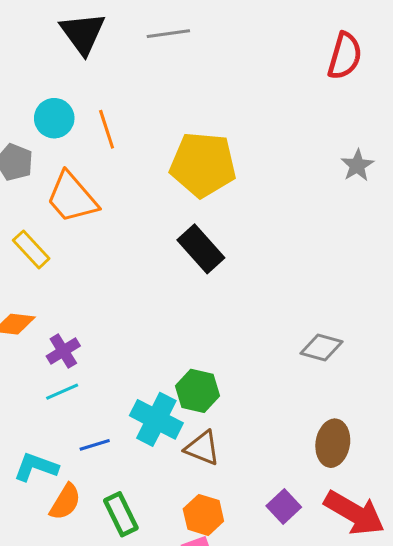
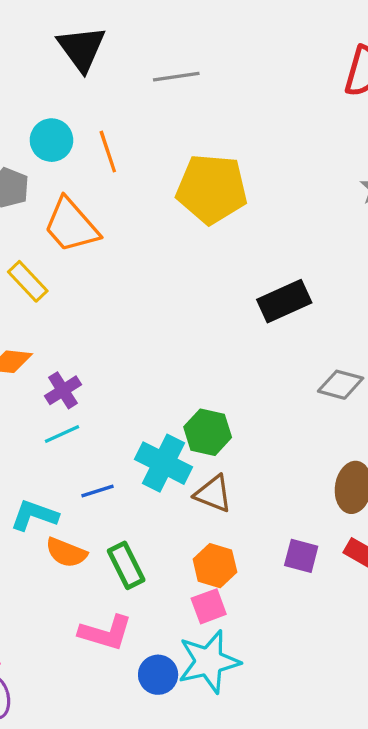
gray line: (168, 34) -> (176, 77), moved
black rectangle: (201, 249) -> (284, 301), moved, turned -72
orange semicircle: (65, 502) -> (66, 553), turned 81
purple square: (284, 507) -> (301, 556), turned -32

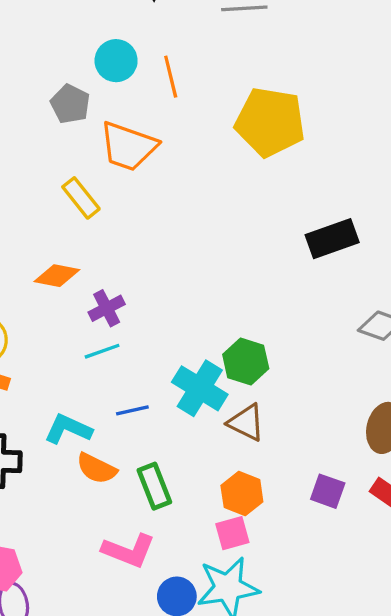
orange trapezoid: (71, 225) -> (128, 146), turned -34

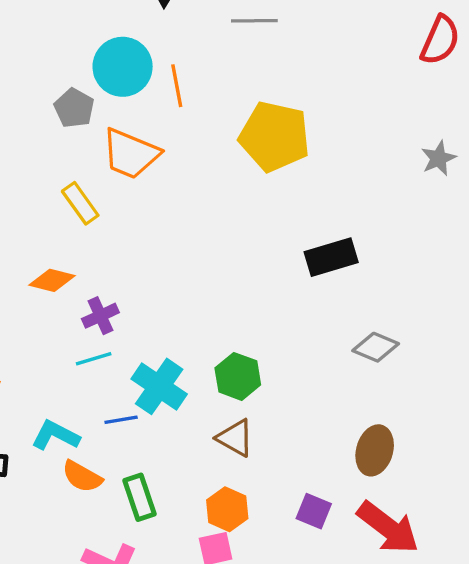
cyan circle: (116, 61) -> (123, 67), size x1.4
cyan cross: (200, 388) -> (159, 386), moved

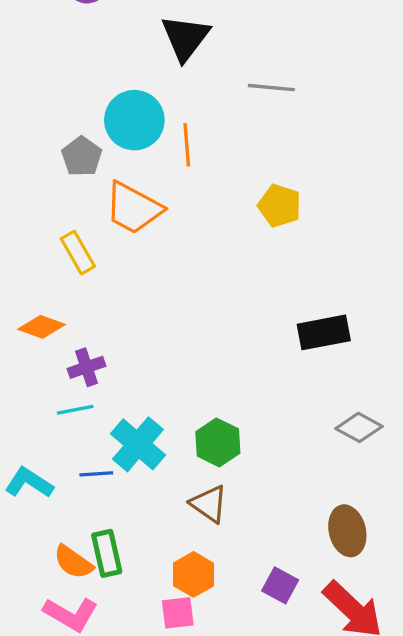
yellow pentagon: (275, 136) -> (280, 206), size x0.6
brown ellipse: (375, 450) -> (347, 531), turned -36
orange semicircle: (82, 476) -> (73, 562), moved

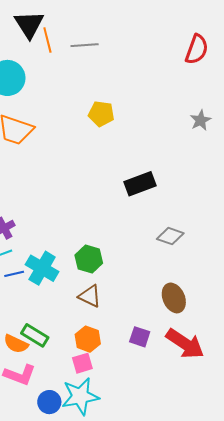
orange line: (187, 145) -> (47, 40), moved
blue line: (96, 474) -> (14, 274), moved
green rectangle: (107, 553) -> (35, 335), turned -36

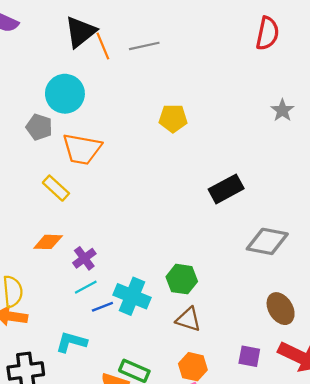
black triangle: (29, 24) -> (80, 32), turned 32
gray diamond: (170, 236) -> (267, 241), size x1.4

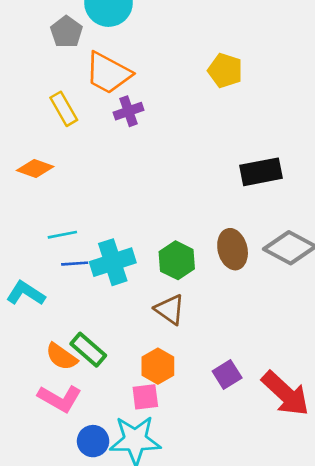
purple cross: (84, 258) -> (129, 111), moved
cyan cross: (132, 296) -> (113, 262), turned 32
brown ellipse: (281, 309) -> (233, 249), moved
purple square: (249, 356) -> (227, 375), turned 30

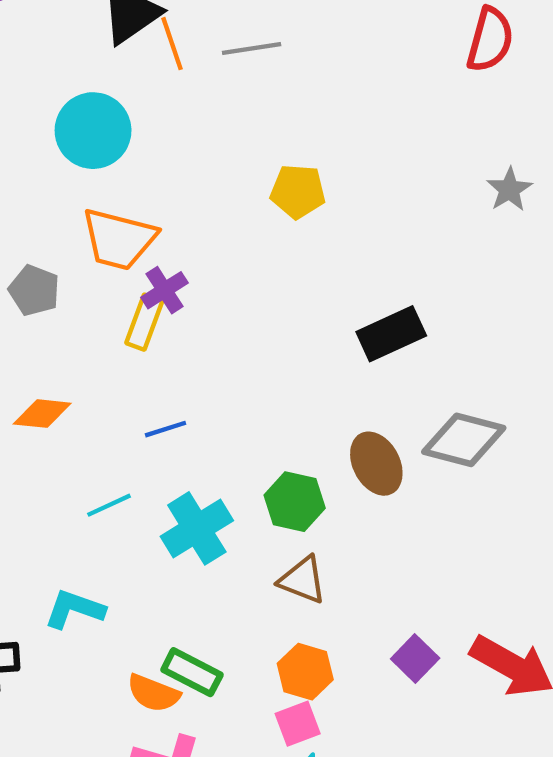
gray pentagon: (66, 32) -> (34, 290), moved
yellow rectangle: (64, 109) -> (144, 322), moved, turned 64
blue line: (75, 264) -> (166, 429), moved

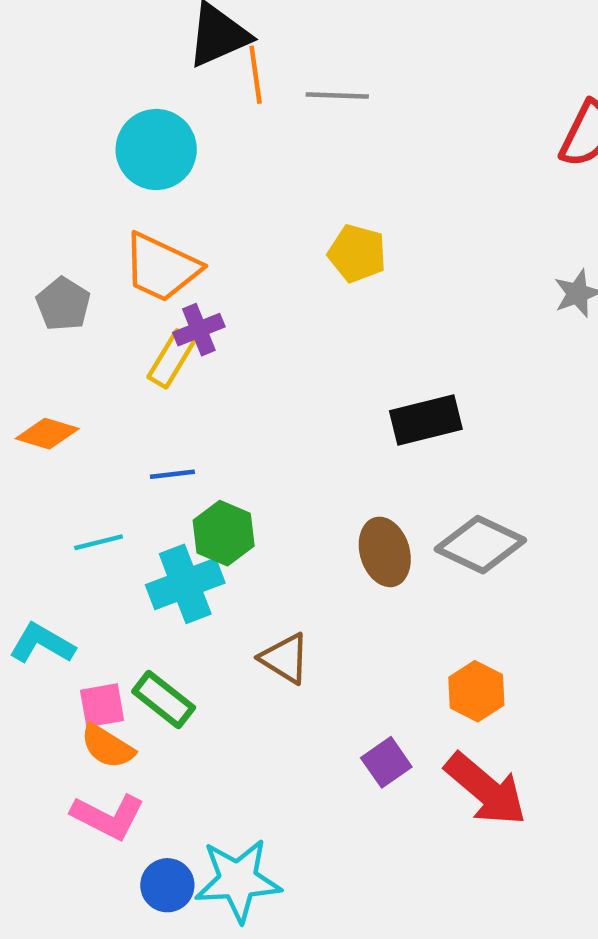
green hexagon: (295, 502) -> (224, 533), moved
green rectangle: (192, 672) -> (164, 700), moved
orange hexagon: (305, 672) -> (476, 691), moved
pink square: (298, 724) -> (102, 705), moved

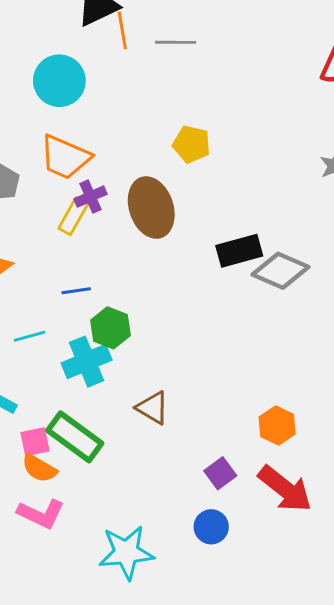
gray diamond: (480, 545) -> (280, 271), moved
brown ellipse: (385, 552) -> (151, 208), moved, size x1.4
green rectangle: (164, 700) -> (75, 437), size x1.4
blue circle: (167, 885) -> (211, 527), moved

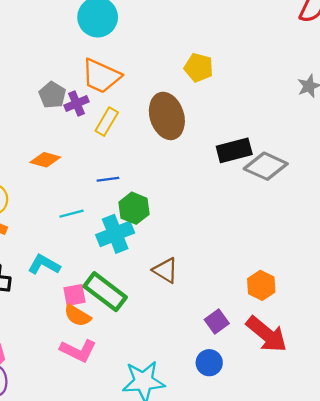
purple cross: (90, 197) -> (76, 104), moved

